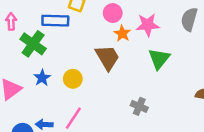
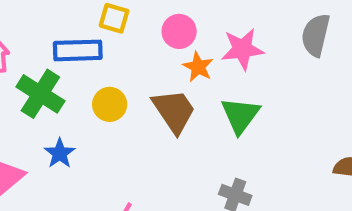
green triangle: (159, 59) -> (240, 115), moved
yellow circle: (73, 79) -> (110, 104), moved

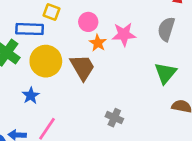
yellow circle: (110, 104) -> (46, 61), size x1.6
green triangle: (240, 115) -> (165, 73), moved
blue star: (60, 153) -> (31, 96), moved

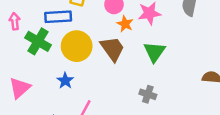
green triangle: (165, 73) -> (154, 52), moved

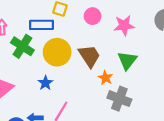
orange star: (125, 24) -> (106, 78), moved
gray cross: (148, 94) -> (119, 99), size x1.5

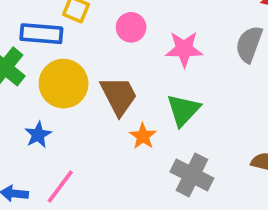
gray cross: (119, 99) -> (192, 175), moved

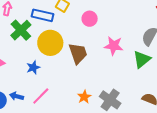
pink star: (184, 49) -> (114, 46), moved
green triangle: (183, 110) -> (142, 59), moved
orange star: (143, 136) -> (84, 97), moved

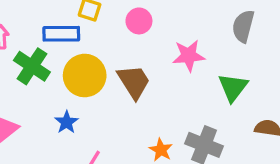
green triangle: (142, 59) -> (233, 87), moved

